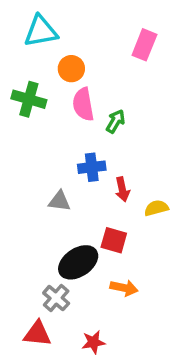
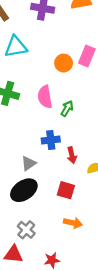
orange circle: (71, 69) -> (64, 63), moved
gray triangle: (59, 201) -> (29, 163), turned -42
black ellipse: (78, 262) -> (24, 190), moved

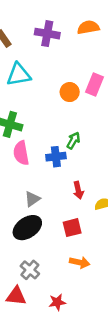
pink semicircle: (45, 97) -> (21, 153), moved
blue cross: (51, 140) -> (56, 157), moved
red square: (66, 190) -> (72, 228), turned -30

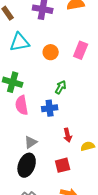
orange circle: (70, 92) -> (51, 52), moved
green arrow: (73, 141) -> (61, 87), moved
black ellipse: (27, 228) -> (27, 165), turned -35

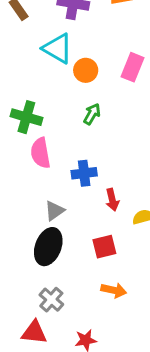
cyan triangle: (20, 42) -> (58, 48), moved, turned 40
green arrow: (61, 87) -> (92, 114), moved
blue cross: (50, 108) -> (84, 173), moved

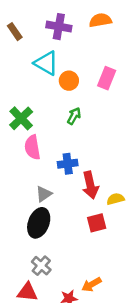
green cross: (26, 117) -> (21, 118), turned 30
red arrow: (112, 200) -> (90, 185), size x1.5
red square: (104, 247) -> (97, 223), moved
orange arrow: (114, 290) -> (92, 285), moved, turned 138

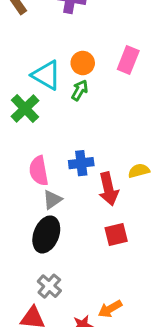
cyan triangle: (46, 63) -> (46, 75), moved
green arrow: (74, 116) -> (80, 90), moved
pink semicircle: (32, 147) -> (39, 171), moved
yellow semicircle: (115, 199) -> (139, 171), moved

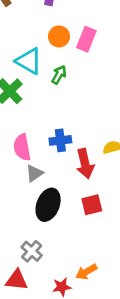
pink rectangle: (128, 60) -> (86, 39), moved
orange circle: (83, 63) -> (59, 36), moved
black ellipse: (46, 234) -> (48, 205), moved

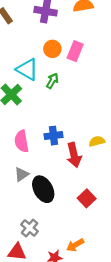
gray triangle: (34, 173) -> (22, 174), moved
black ellipse: (48, 205) -> (43, 189), turned -50
red square: (92, 205) -> (87, 198), moved, turned -30

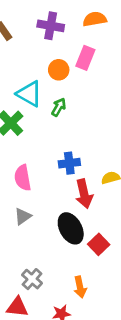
pink rectangle: (75, 51) -> (85, 58), moved
blue cross: (54, 136) -> (69, 163), moved
black ellipse: (43, 189) -> (71, 228), moved
orange arrow: (75, 245) -> (80, 287), moved, turned -72

